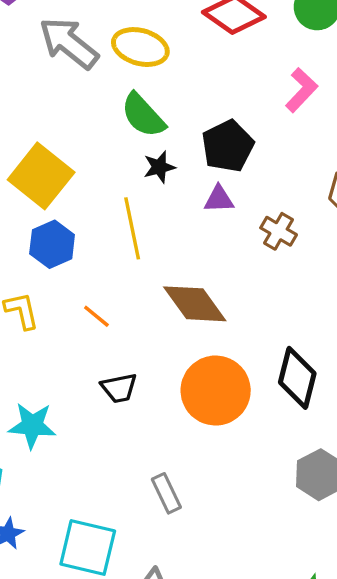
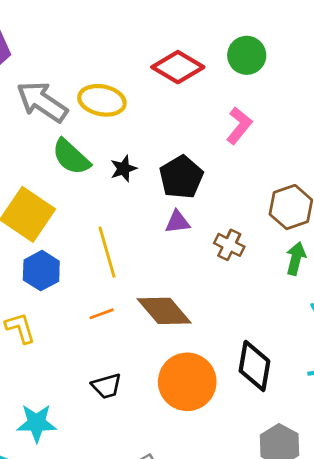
green semicircle: (143, 115) -> (71, 157), moved
black star: (159, 167) -> (123, 169), moved
orange line: (96, 316) -> (102, 314), moved, turned -55

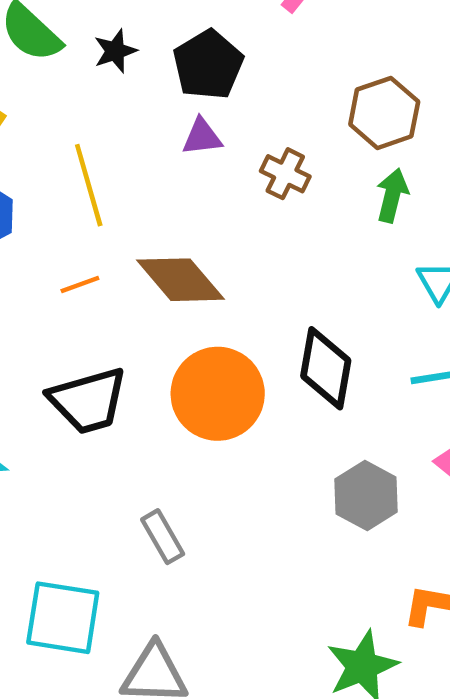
black trapezoid: (107, 386) -> (88, 401), size x1.6

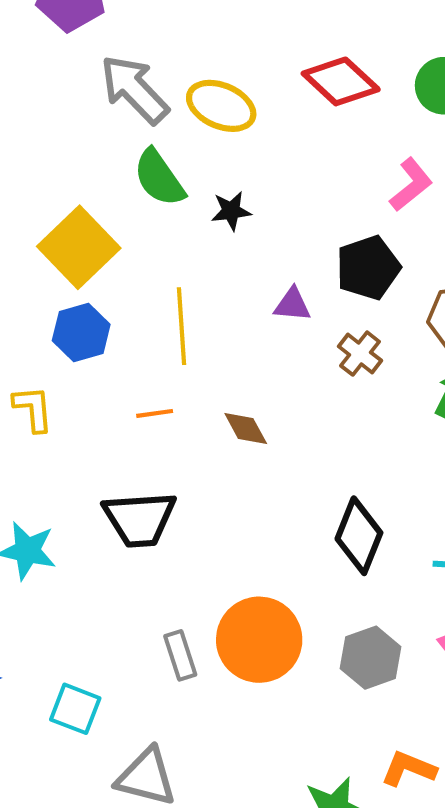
black pentagon: (208, 65) -> (368, 268), moved
brown diamond: (181, 280) -> (246, 428), size x0.6
orange circle: (218, 394) -> (259, 640), moved
cyan square: (63, 618) -> (75, 709), size x0.7

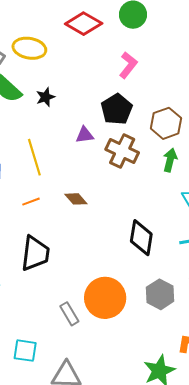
brown cross: (360, 354) -> (122, 151), size x1.5
black trapezoid: (140, 519) -> (35, 253), turned -66

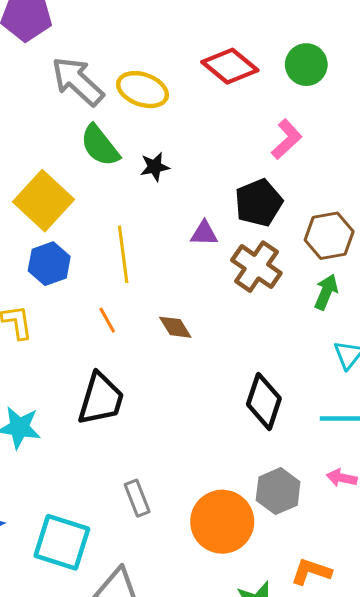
orange line: (31, 202) -> (107, 320), turned 72
orange circle: (105, 298) -> (222, 522), moved
cyan square: (25, 351) -> (62, 542), size x1.5

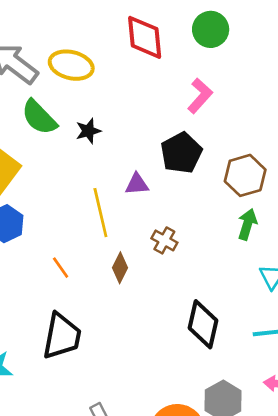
red diamond: (230, 66) -> (145, 37), turned 51
yellow line: (123, 254) -> (100, 213), moved
brown cross: (256, 267) -> (164, 240), moved, size x0.6
brown diamond: (175, 327) -> (120, 268), turned 64

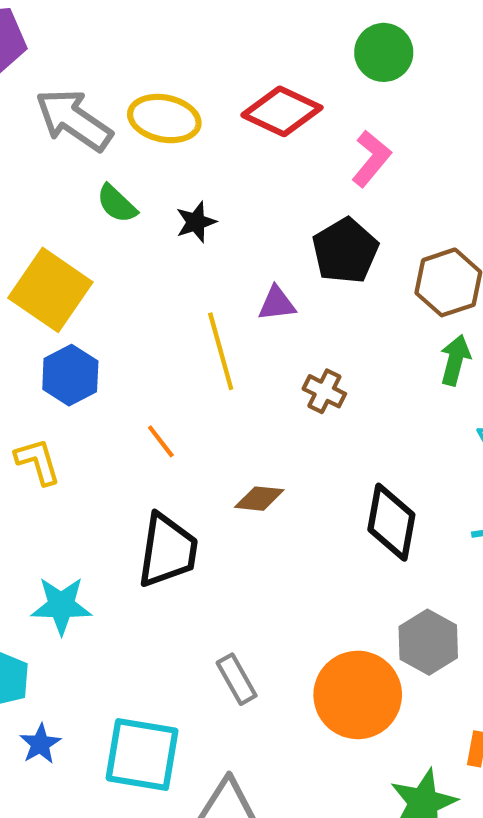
red diamond: (145, 37) -> (282, 111), moved, turned -57
green semicircle: (39, 117) -> (117, 204), size x0.7
brown diamond: (120, 268) -> (259, 499), moved, turned 72

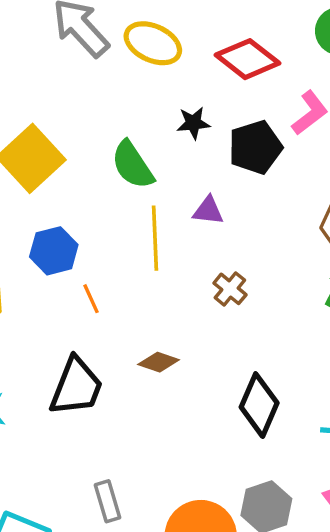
green semicircle: (117, 204) -> (133, 165), moved, size x1.4
black star: (196, 222) -> (193, 123), moved
black pentagon: (345, 251) -> (255, 147), moved
blue hexagon: (70, 375) -> (54, 251), moved

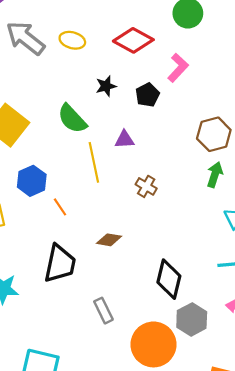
yellow ellipse: (153, 43) -> (72, 40), size x0.7
black pentagon: (255, 147) -> (147, 95), size x0.7
black diamond: (259, 405) -> (169, 279), moved
gray rectangle: (107, 501) -> (103, 311), moved

